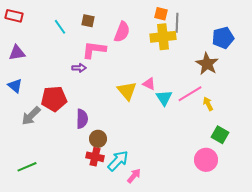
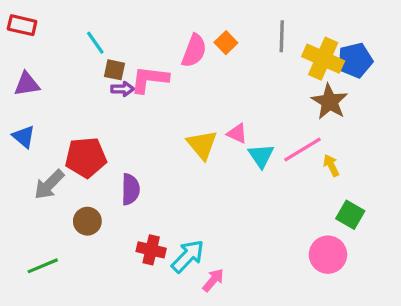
orange square: (161, 14) -> (226, 43), moved, turned 32
brown square: (88, 21) -> (114, 70), moved
yellow cross: (163, 37) -> (323, 59), moved, turned 30
purple arrow: (79, 68) -> (122, 89), moved
brown circle: (98, 139) -> (87, 221), moved

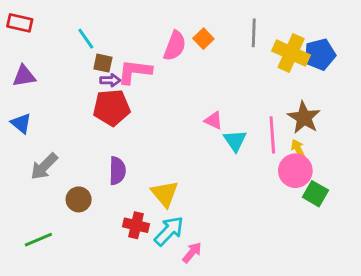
brown star: (330, 102) -> (304, 118), moved
yellow triangle: (202, 145) -> (165, 194), moved
pink line: (302, 149) -> (272, 135), turned -63
red pentagon: (86, 157) -> (112, 108), moved
pink circle: (328, 255) -> (295, 171), moved

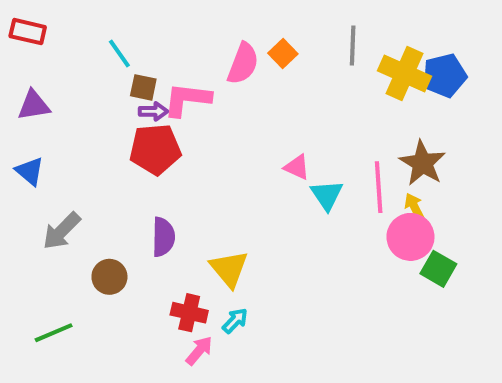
cyan arrow: (169, 231) -> (235, 321), size x0.6
pink arrow: (192, 253) -> (199, 351), moved

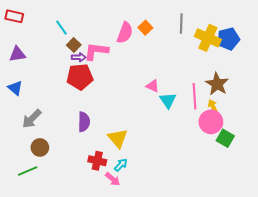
brown square: (143, 87) -> (74, 45), turned 32
brown circle: (109, 277) -> (40, 147), moved
pink arrow: (199, 351) -> (113, 179), moved, turned 91

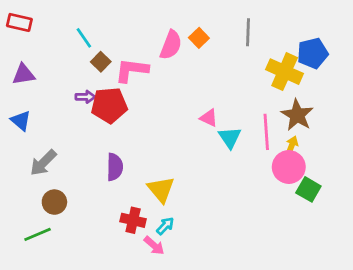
yellow cross: (208, 38) -> (285, 72), moved
purple arrow: (79, 57) -> (85, 97), moved
yellow arrow: (213, 106) -> (292, 146), turned 48

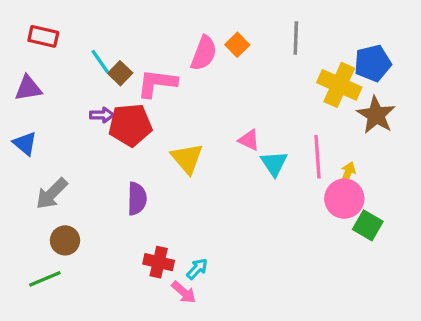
red rectangle: (19, 22) -> (43, 36), moved
cyan line: (84, 38) -> (100, 61), moved
brown star: (297, 115) -> (376, 115), moved
yellow triangle: (161, 189) -> (187, 158), moved

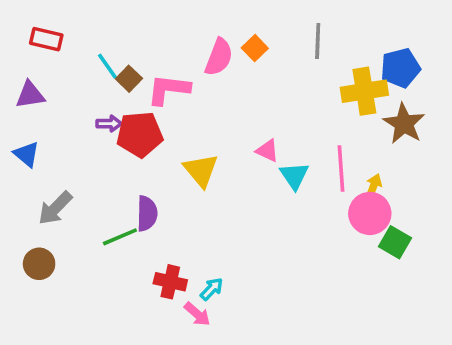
yellow cross: (339, 85) -> (364, 91), turned -33
brown circle: (65, 240) -> (39, 264), moved
green line: (45, 279) -> (120, 237), moved

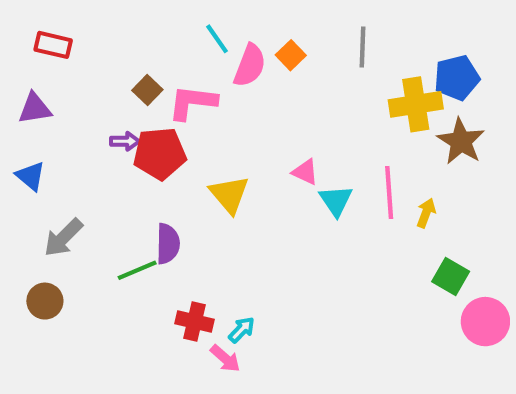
cyan line: (107, 66) -> (217, 39), moved
pink circle: (370, 213) -> (485, 322), moved

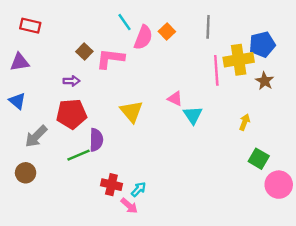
brown star: (461, 141) -> (265, 81), size x0.7
red pentagon: (160, 154) -> (71, 114), moved
pink line: (389, 192) -> (216, 70), moved

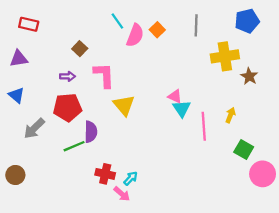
blue pentagon: (262, 44) -> (247, 21), moved
pink L-shape: (110, 59) -> (104, 75), moved, turned 80
pink line: (216, 70) -> (204, 126), moved
pink triangle: (175, 99) -> (175, 96), moved
brown circle: (26, 173) -> (15, 175), moved

